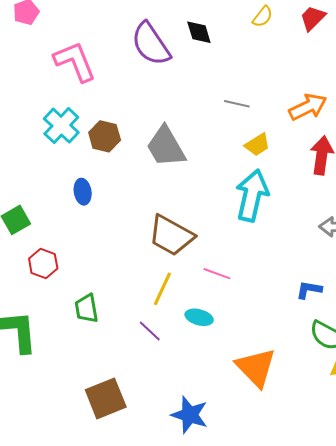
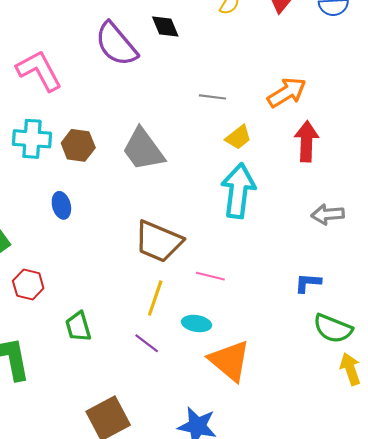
cyan cross: (61, 126) -> (32, 139), turned -33
orange triangle: (256, 367) -> (230, 361), moved

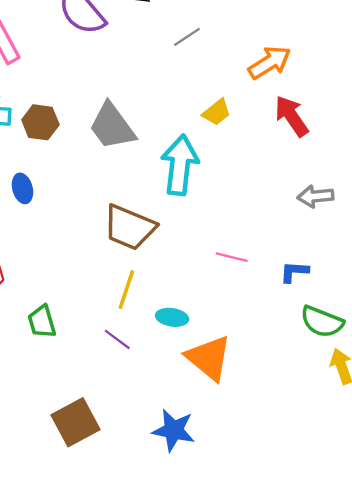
gray line: (212, 97) -> (187, 37), moved, turned -40
red arrow: (306, 141) -> (292, 116), turned -36
cyan arrow: (238, 191) -> (180, 165), moved
pink line: (210, 276) -> (232, 257), moved

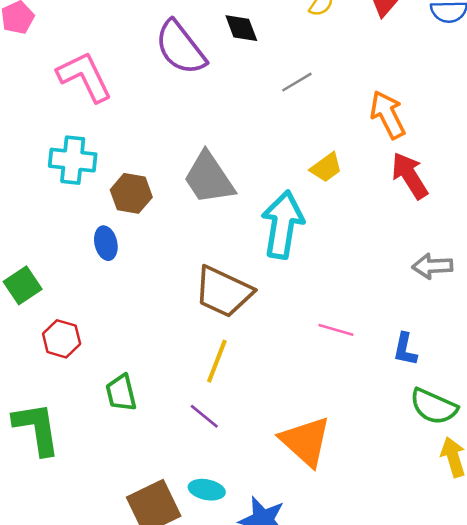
orange arrow: (270, 63) -> (388, 115), turned -87
brown hexagon: (40, 122) -> (131, 193), moved
blue L-shape: (294, 272) -> (405, 349), turned -84
cyan ellipse: (172, 317) -> (207, 490), moved

